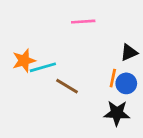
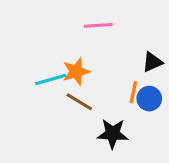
orange star: (24, 61) -> (76, 72), moved
black star: (117, 113) -> (113, 134), moved

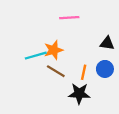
black triangle: (152, 62) -> (107, 43), turned 32
orange line: (133, 92) -> (84, 72), moved

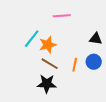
cyan line: (36, 56) -> (32, 39), moved, turned -36
black star: (79, 94) -> (47, 84), moved

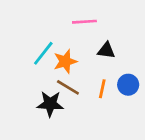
black triangle: (96, 39) -> (106, 50), moved
black star: (47, 84) -> (50, 104), moved

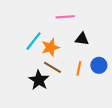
black star: (50, 104) -> (39, 80), turned 30

